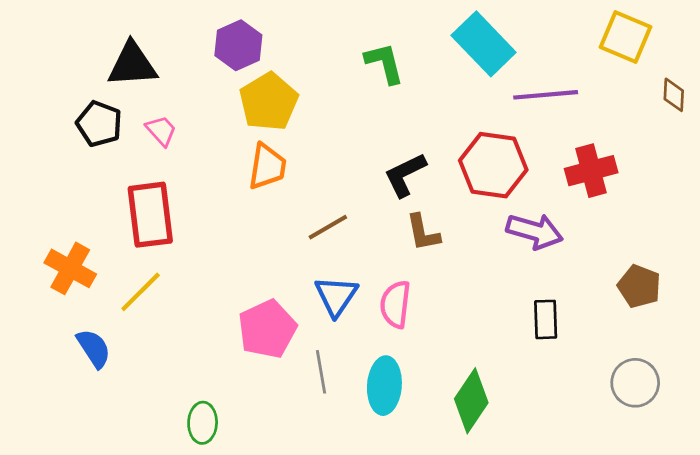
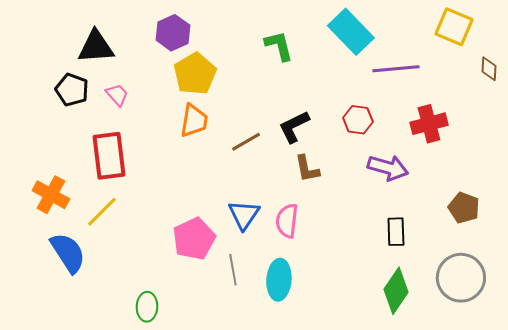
red hexagon: (493, 165) -> (358, 120), size x0.6
brown line: (328, 227) -> (246, 142), moved
blue semicircle: (94, 348) -> (68, 253), size x1.4
gray circle: (635, 383) -> (461, 278), size x1.4
green diamond: (471, 401) -> (396, 291), moved

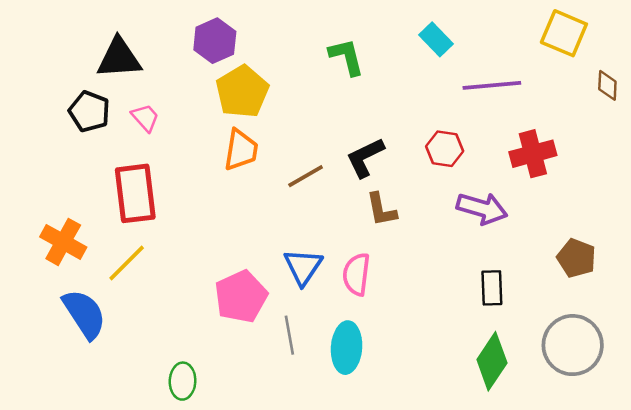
cyan rectangle: (351, 32) -> (436, 39), size x0.6

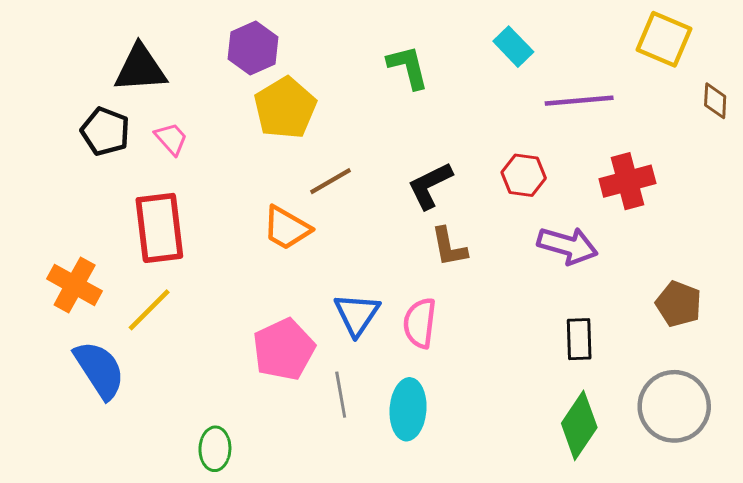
orange trapezoid: (241, 150) -> (287, 228), moved, turned 111
brown line: (306, 176) -> (331, 181), moved

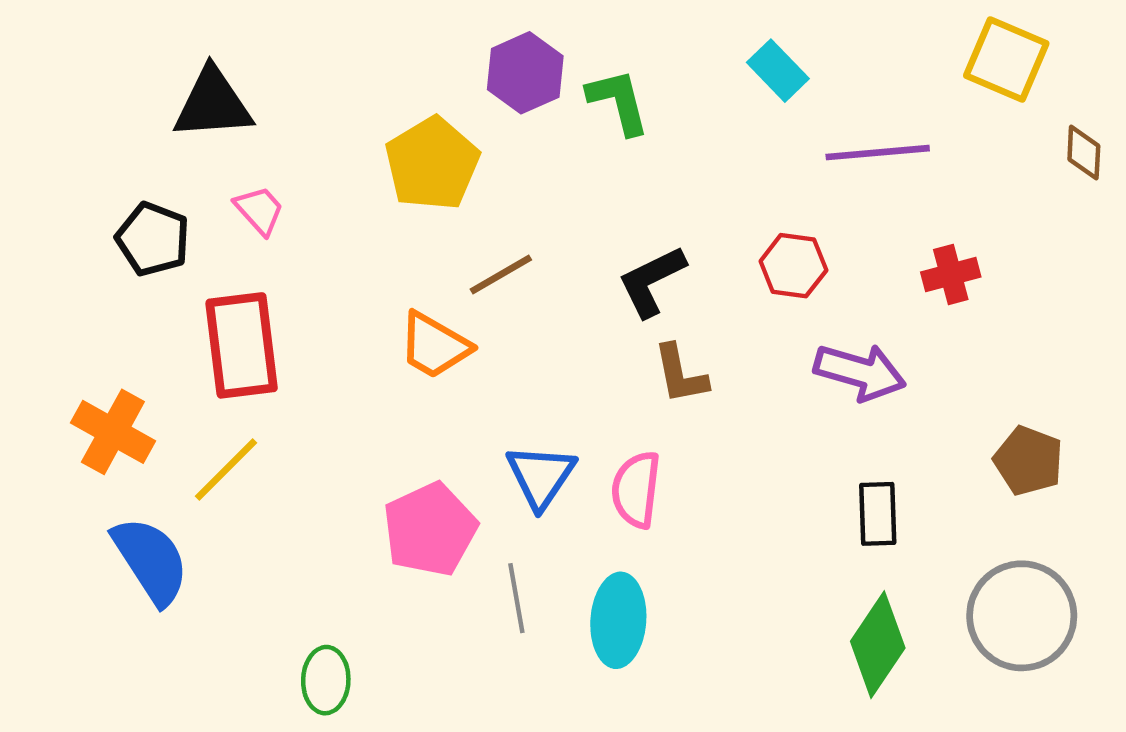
purple hexagon: (253, 48) -> (525, 73), moved
black pentagon: (105, 131) -> (153, 239), moved
red cross: (627, 181) -> (951, 275), size x0.7

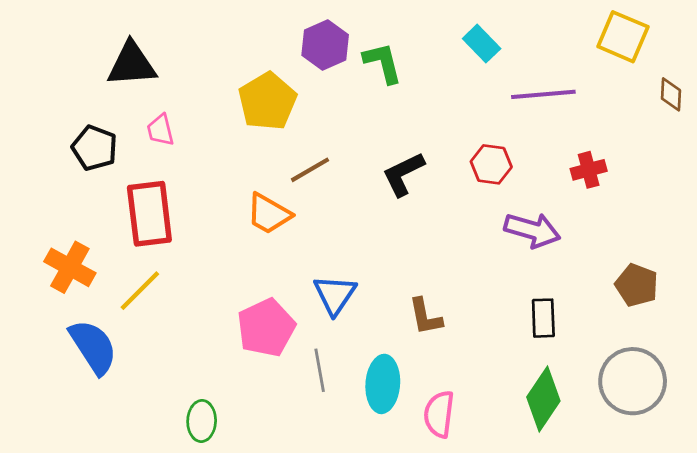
pink trapezoid: (259, 210) -> (160, 130), turned -152
brown L-shape: (680, 374) -> (425, 317), moved
pink semicircle: (636, 490) -> (439, 414), moved

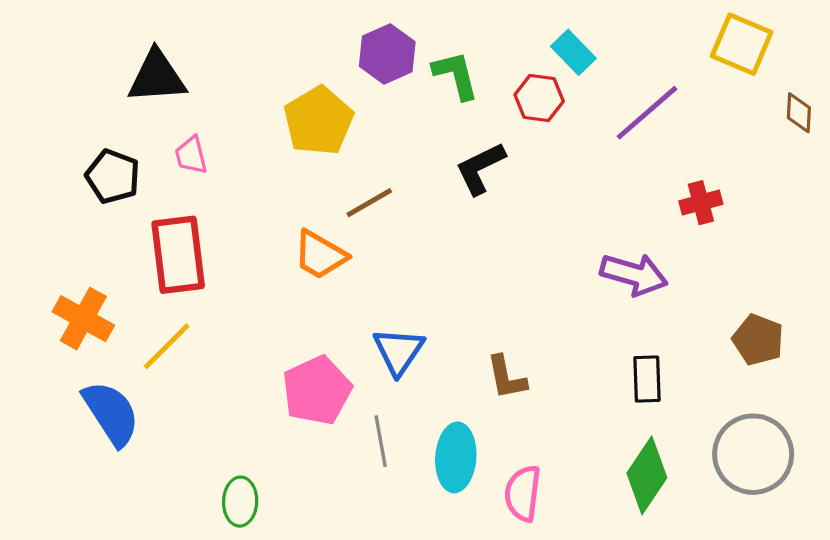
purple line: (543, 94) -> (647, 113), turned -36
red hexagon: (491, 164) -> (539, 98), moved
black L-shape: (403, 174) -> (480, 168), moved

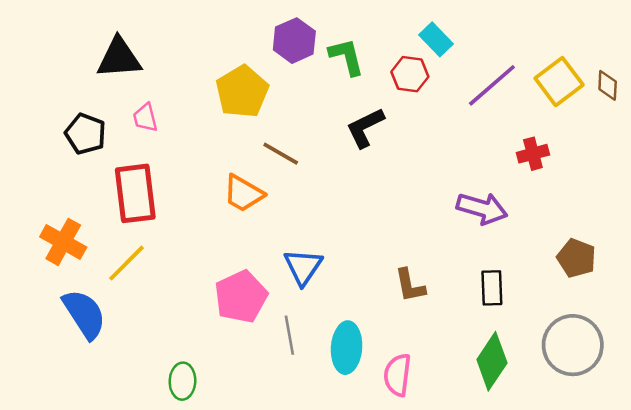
yellow square: (742, 44) -> (559, 82), moved, turned 30
brown line: (369, 203) -> (281, 154), turned 60
brown L-shape: (506, 377) -> (410, 285), moved

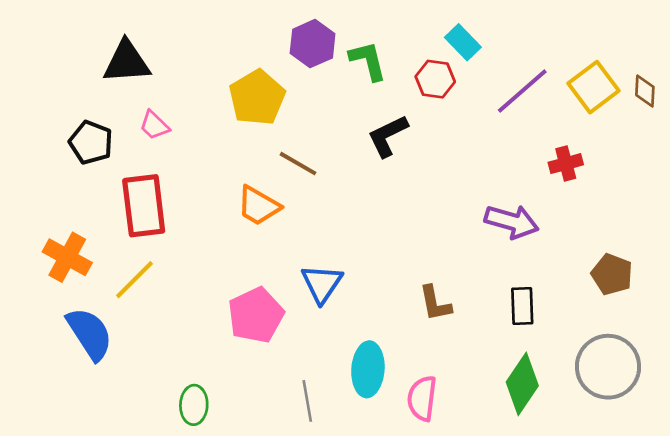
pink trapezoid: (145, 118) -> (154, 125), turned -32
gray line: (289, 335) -> (307, 401), moved

